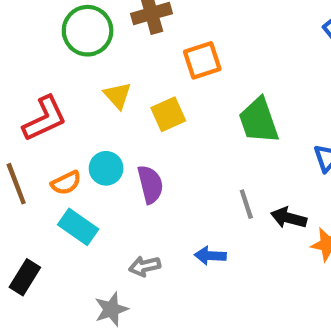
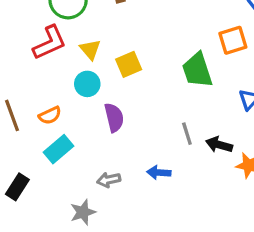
orange square: (202, 60) -> (233, 40), moved
red L-shape: (45, 119) -> (50, 43), moved
cyan circle: (106, 168) -> (87, 84), moved
cyan rectangle: (78, 227) -> (59, 149), turned -76

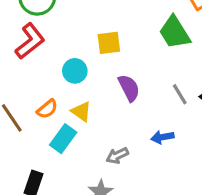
yellow triangle: (90, 49) -> (81, 112), moved
yellow square: (129, 64) -> (109, 43), turned 30
purple semicircle: (114, 118) -> (129, 88), moved

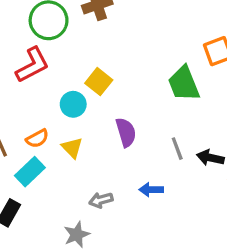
yellow square: (109, 43) -> (99, 82), moved, turned 35
cyan rectangle: (63, 139) -> (30, 172), moved

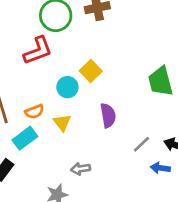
gray line: (177, 149) -> (141, 144), moved, turned 60
blue arrow: (151, 190) -> (160, 168), moved

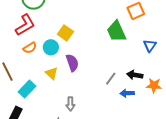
orange semicircle: (34, 112) -> (30, 48), moved
purple semicircle: (108, 115) -> (72, 63), moved
gray arrow: (81, 169) -> (70, 104), turned -72

